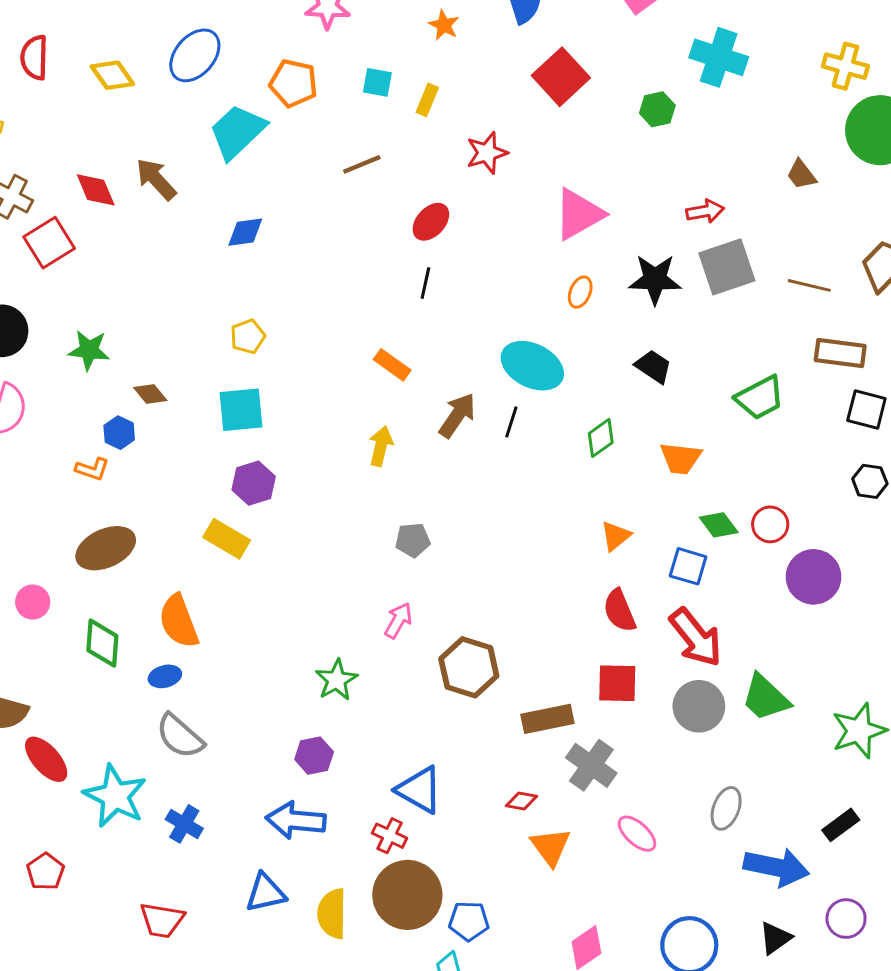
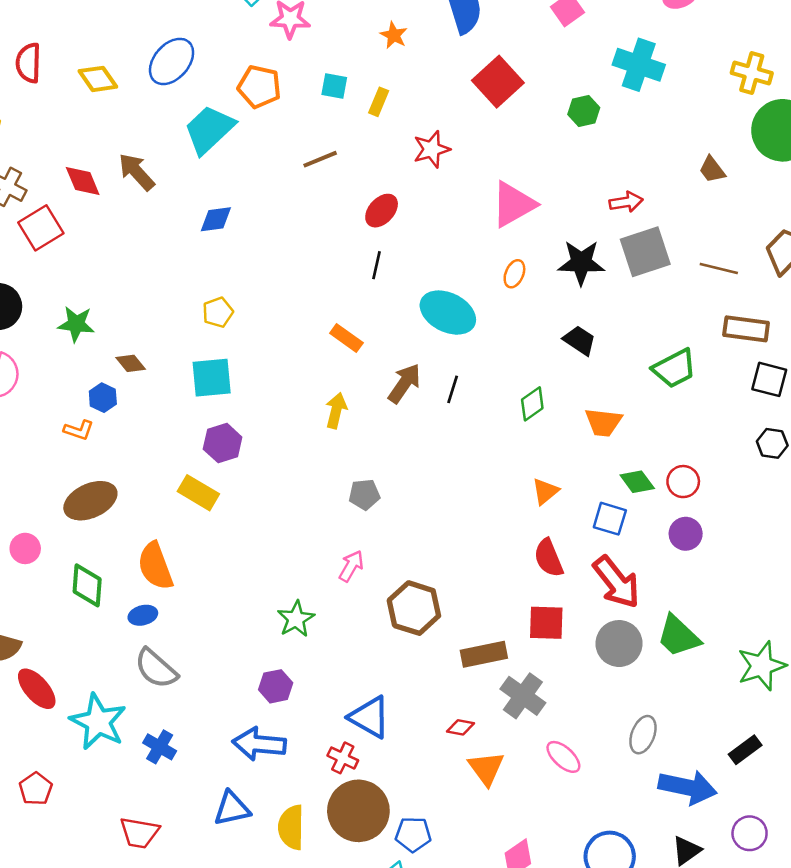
cyan ellipse: (532, 366) -> (448, 313), moved
purple circle: (814, 577) -> (686, 534), moved, size x0.7

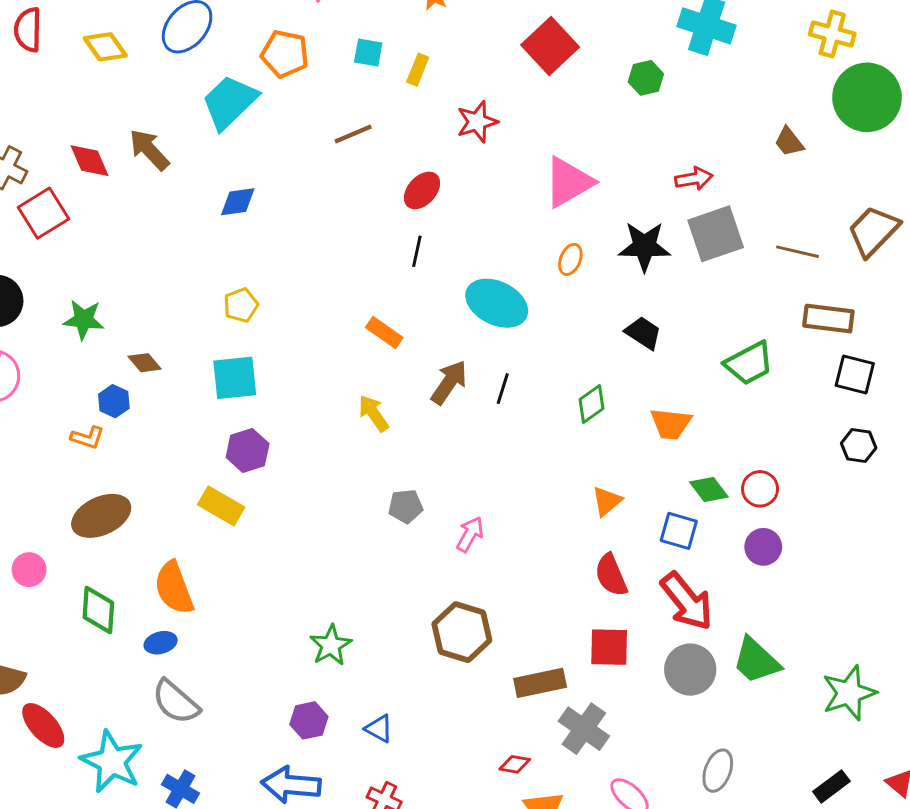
yellow arrow: (336, 411) -> (373, 413), turned -48
pink arrow: (351, 566) -> (470, 534), moved
blue triangle: (370, 717) -> (379, 729), moved, size x0.6

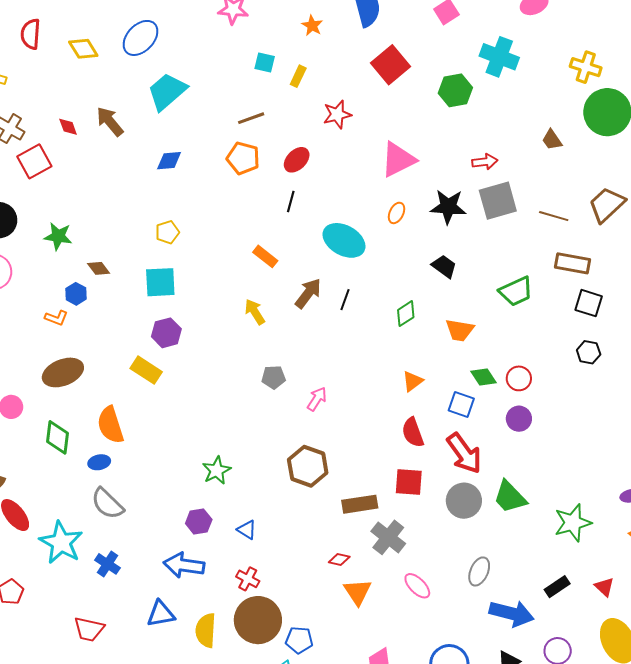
orange pentagon: (285, 54) -> (243, 158), moved
green hexagon: (646, 78) -> (455, 90), size x1.4
red diamond: (89, 161) -> (68, 127), size x0.7

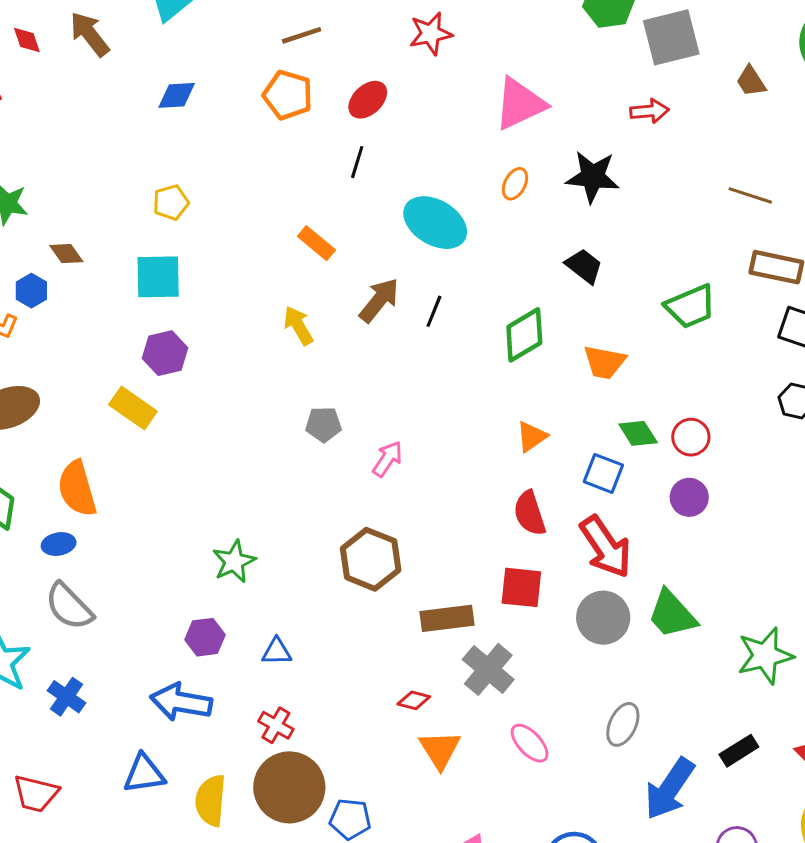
gray square: (498, 201) -> (671, 37), moved
green diamond: (406, 314) -> (524, 335), size x1.4
blue triangle: (247, 530) -> (277, 652), turned -35
blue arrow: (512, 613) -> (670, 789), turned 108

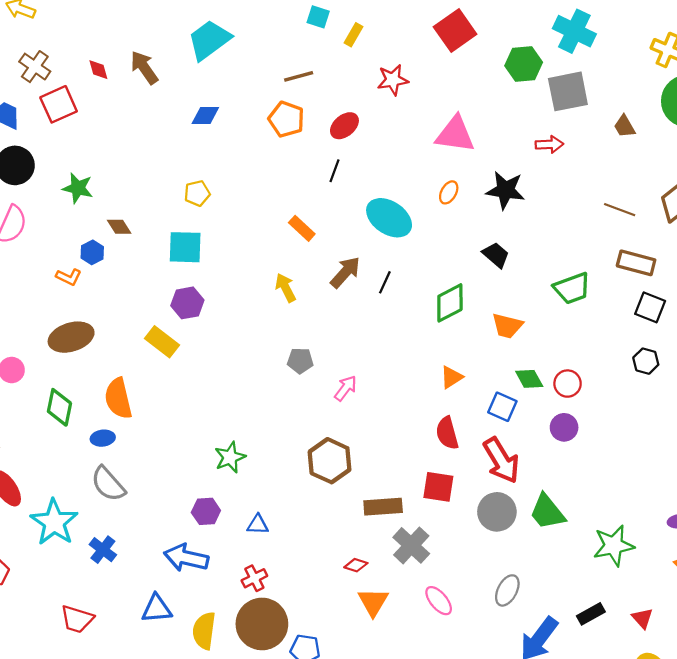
pink triangle: (520, 104) -> (455, 134), turned 30
red cross: (276, 725) -> (254, 578), turned 30

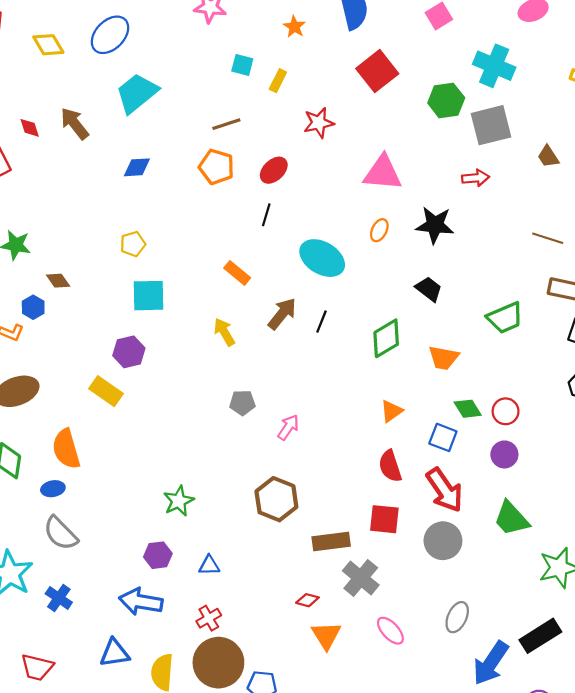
cyan square: (185, 247) -> (148, 296), moved
green trapezoid: (547, 512) -> (511, 518), moved
black rectangle: (591, 614) -> (540, 636), size x1.5

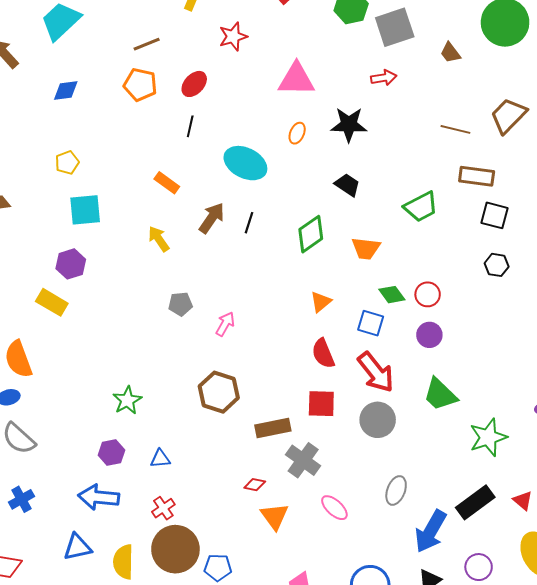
blue cross: (59, 598) -> (22, 499), turned 30

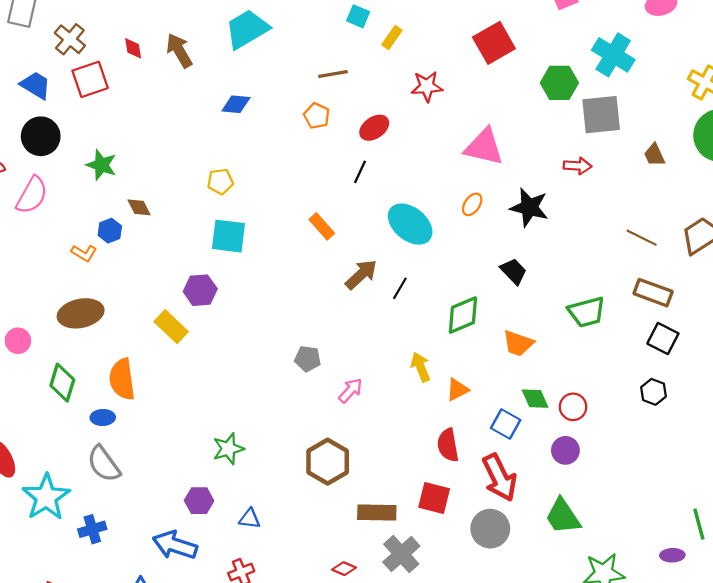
orange pentagon: (140, 85) -> (317, 116), size x0.7
yellow arrow: (159, 239) -> (421, 367), moved

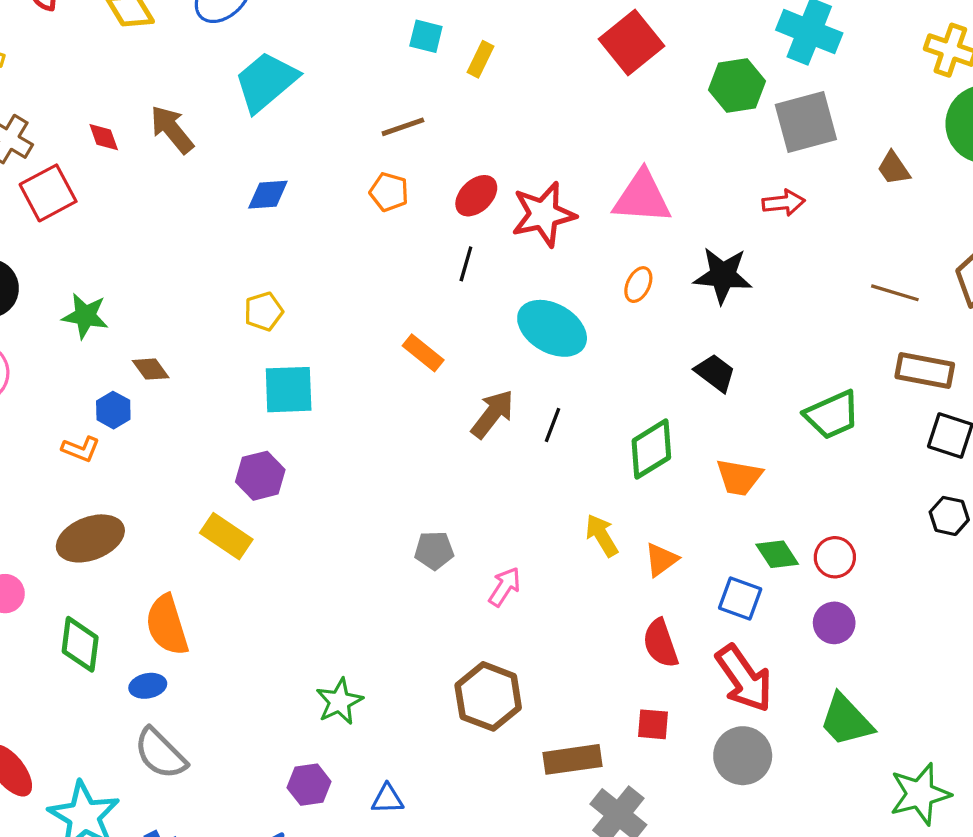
red star: (427, 86) -> (544, 214), moved, size x1.4
red square: (434, 498) -> (653, 724), size x0.7

